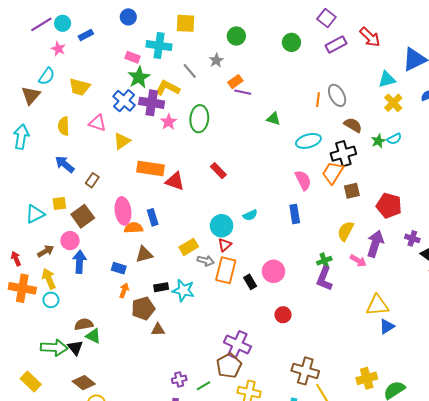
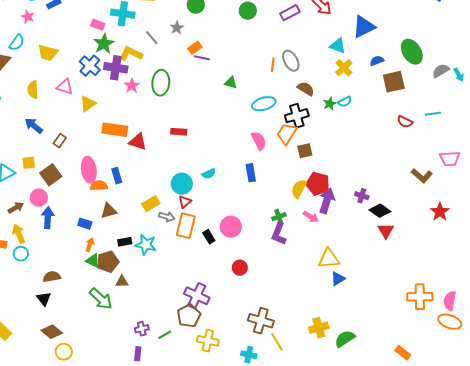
cyan triangle: (387, 79) -> (338, 46), turned 36
red rectangle: (218, 171) -> (179, 132), turned -42
red pentagon: (389, 206) -> (318, 184), moved
green triangle: (93, 336) -> (93, 261), moved
green arrow: (54, 348) -> (101, 299), moved, turned 40

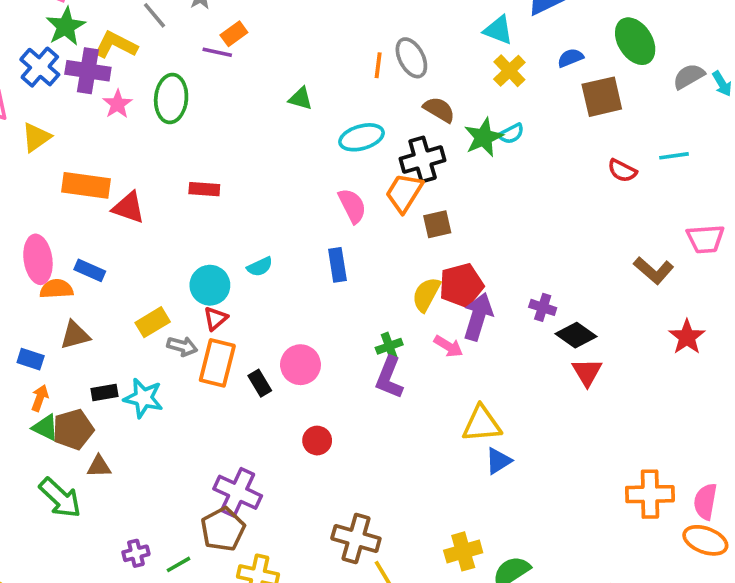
purple line: (202, 58) -> (217, 52), moved
green star: (330, 104) -> (484, 137), size x1.5
blue rectangle: (117, 176) -> (90, 270), turned -49
red pentagon: (318, 184) -> (461, 285), turned -30

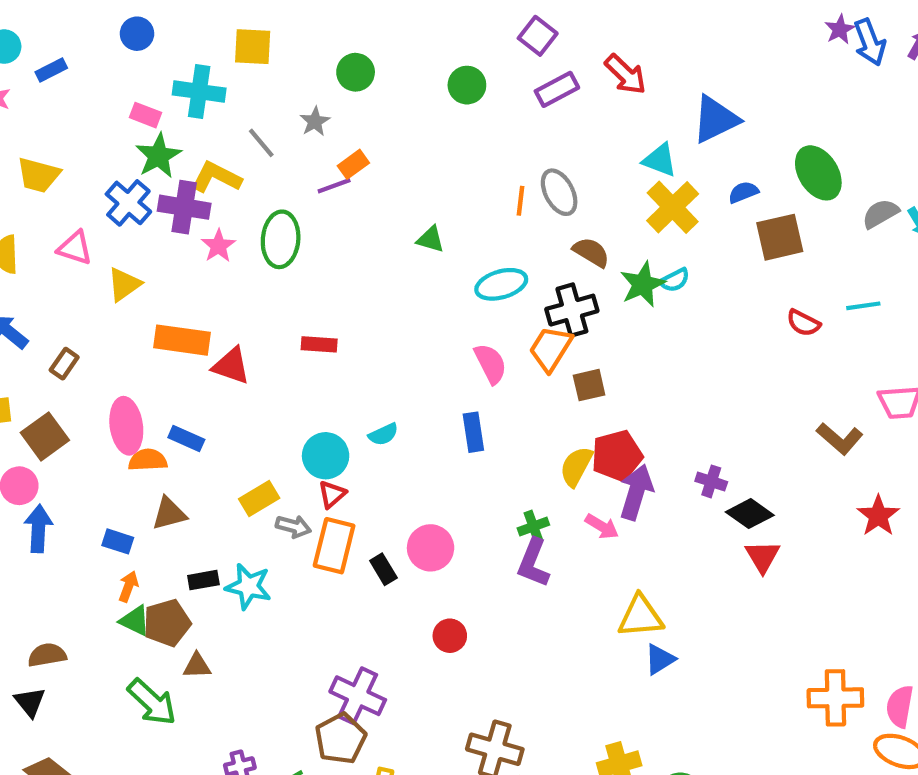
purple line: (217, 52) -> (334, 186), turned -32
yellow cross: (509, 71) -> (673, 207), size x1.4

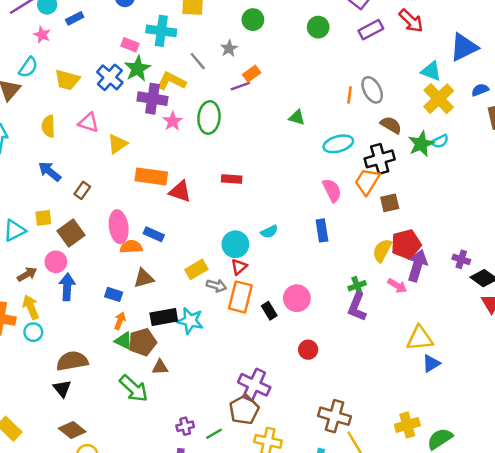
blue cross: (128, 203) -> (110, 77), moved
black rectangle: (203, 580) -> (164, 317), size x1.5
brown semicircle: (47, 655) -> (72, 361), size x1.4

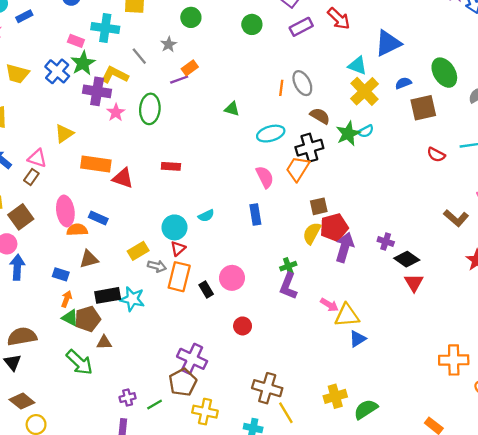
pink triangle: (89, 123) -> (37, 158), moved
brown square: (390, 203) -> (319, 206), moved
pink arrow: (397, 286) -> (329, 305), moved

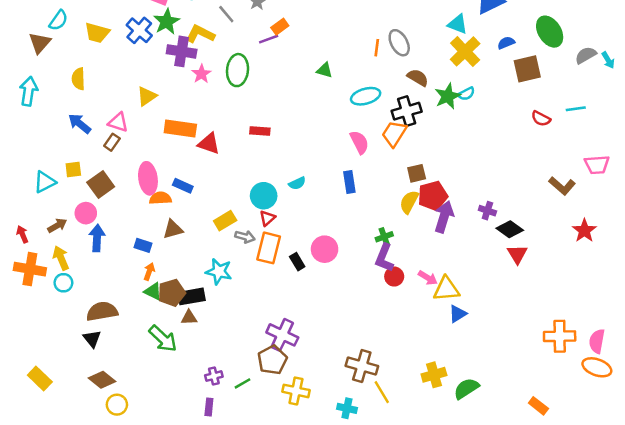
black rectangle: (108, 295) -> (191, 296), moved
red circle: (243, 326) -> (394, 277), moved

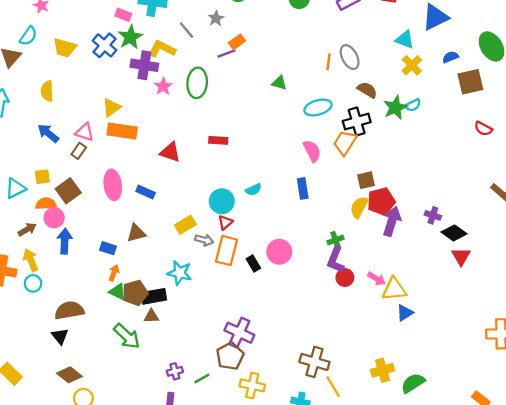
yellow cross: (465, 51) -> (412, 65), size x0.7
orange rectangle: (180, 129) -> (122, 131), moved
orange semicircle: (160, 198) -> (46, 204), moved

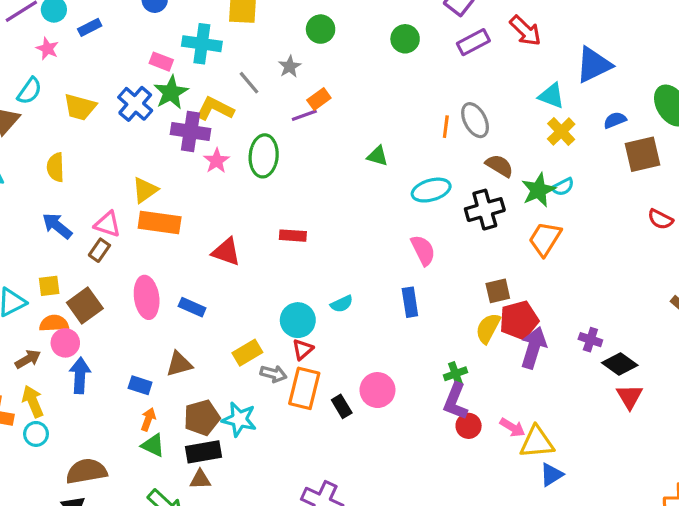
orange trapezoid: (345, 143) -> (545, 239), moved
brown pentagon: (135, 293) -> (202, 418), moved

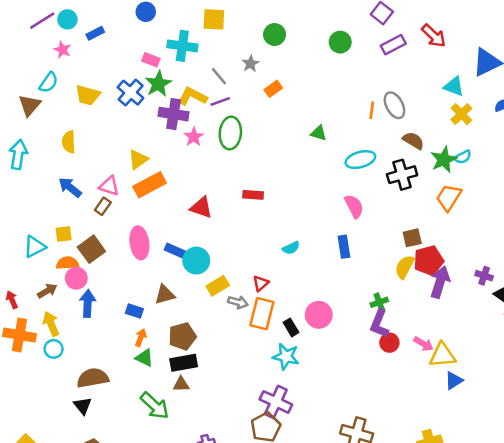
purple line: (304, 115) -> (220, 101), moved
orange rectangle: (160, 223) -> (150, 185), turned -36
cyan circle: (298, 320) -> (196, 261), moved
cyan star: (239, 419) -> (286, 356), moved

